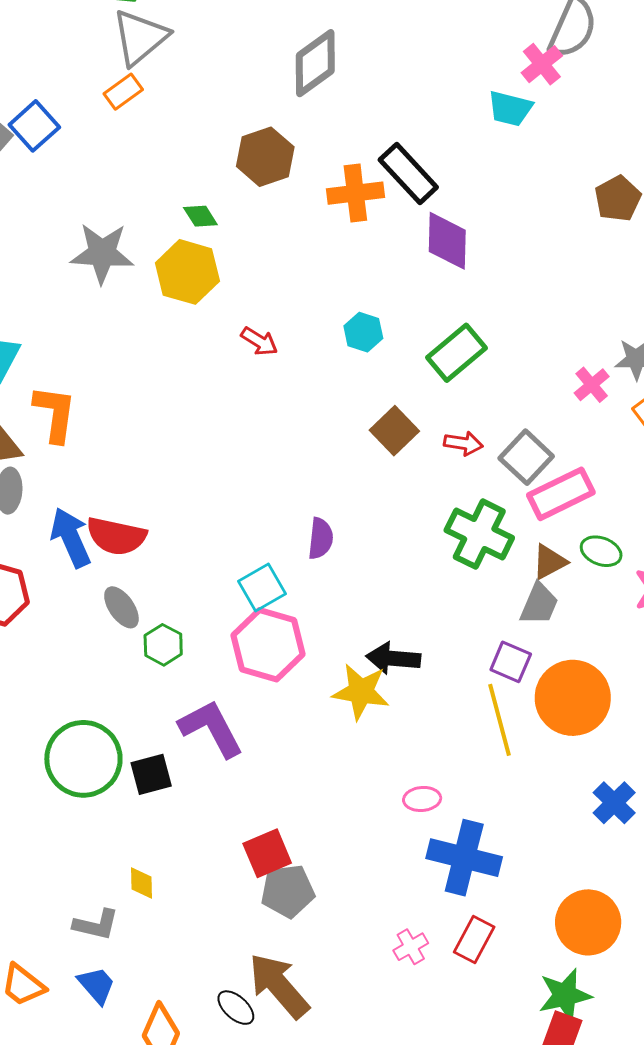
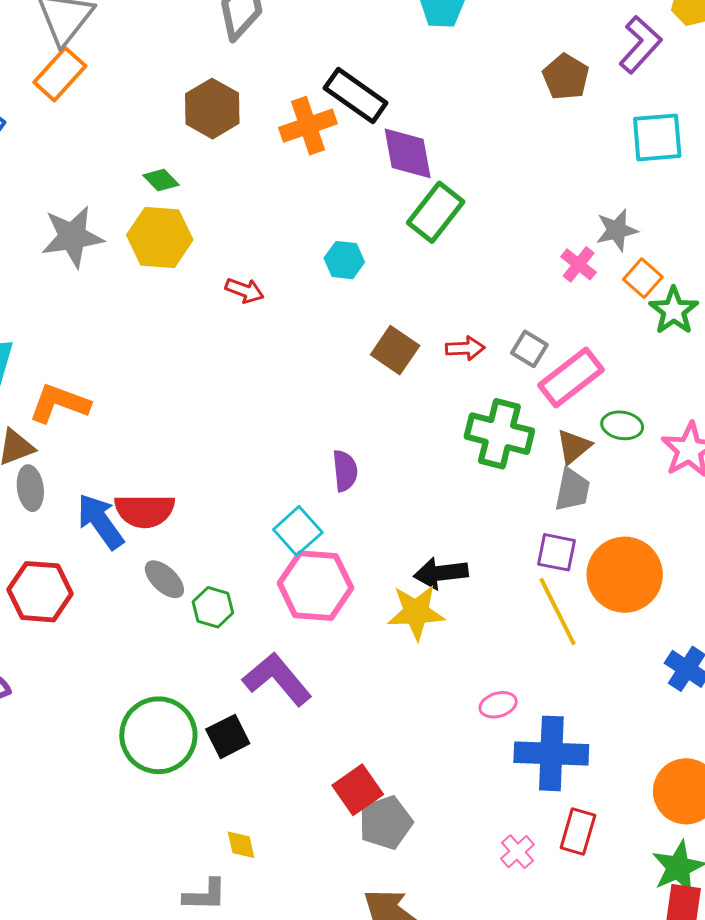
orange rectangle: (123, 92) -> (60, 74), size x1.4
green rectangle: (457, 353) -> (436, 212), moved
orange L-shape: (55, 414) -> (59, 403), turned -66
gray square: (526, 457) -> (529, 349), size x0.7

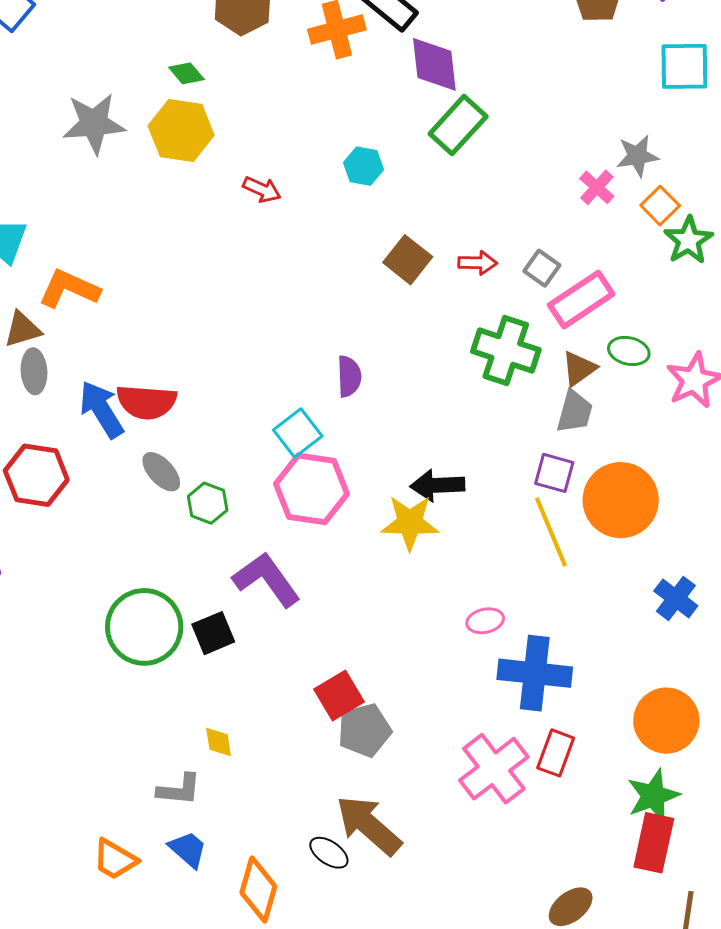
pink cross: (517, 852) -> (494, 769), size x2.0

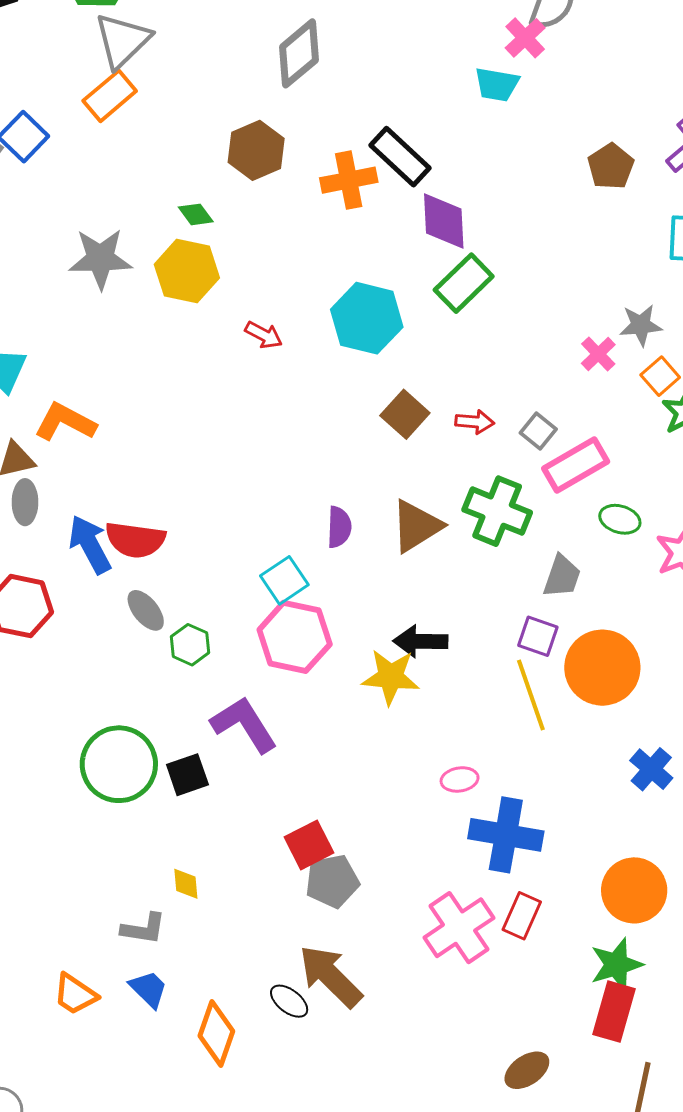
cyan hexagon: (364, 166) -> (367, 318), size x1.8
brown triangle: (579, 369) -> (416, 526), moved, size x1.5

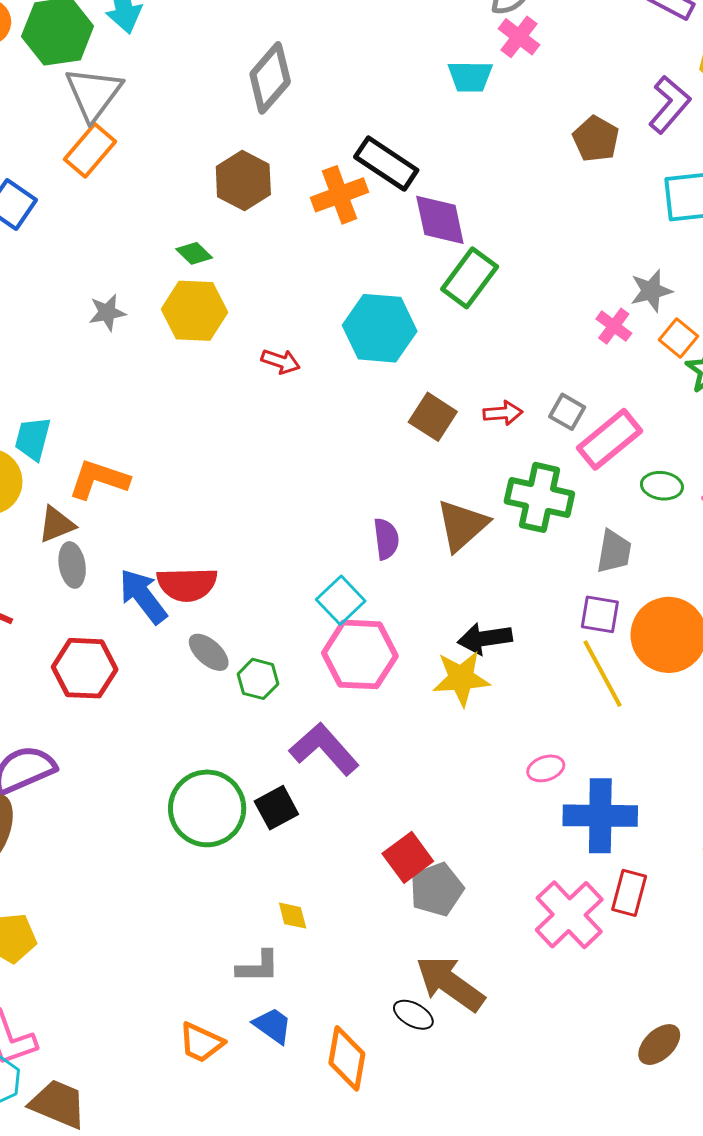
pink cross: (525, 38) -> (519, 37), moved
gray star: (100, 259) -> (107, 312), size x0.6

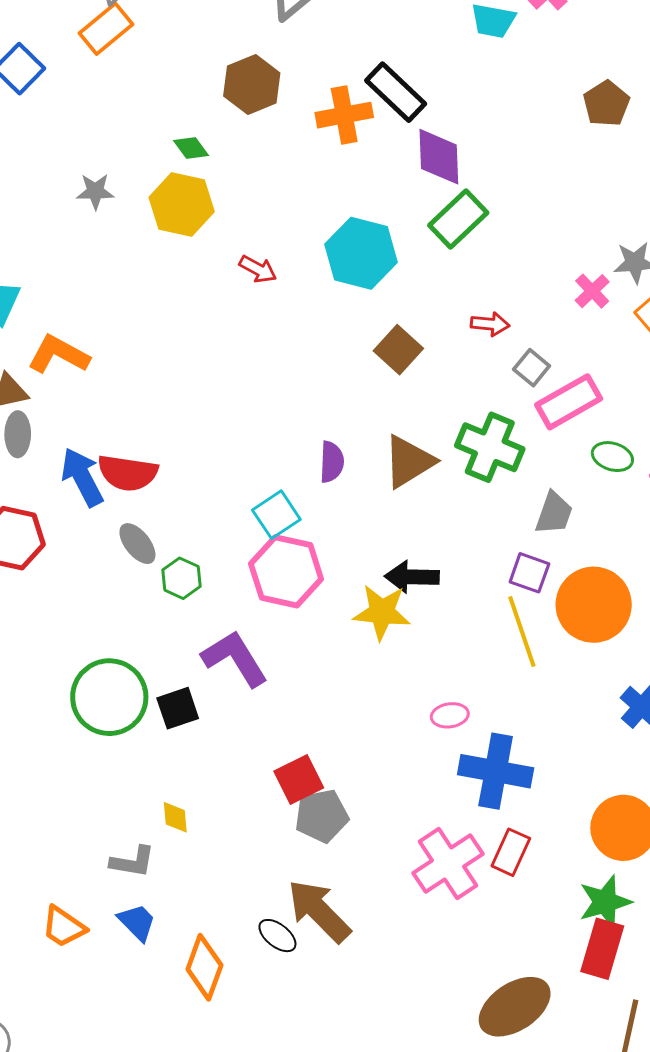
red arrow: (503, 413) -> (490, 324), moved
brown ellipse: (659, 1045) -> (515, 1007), size x1.6

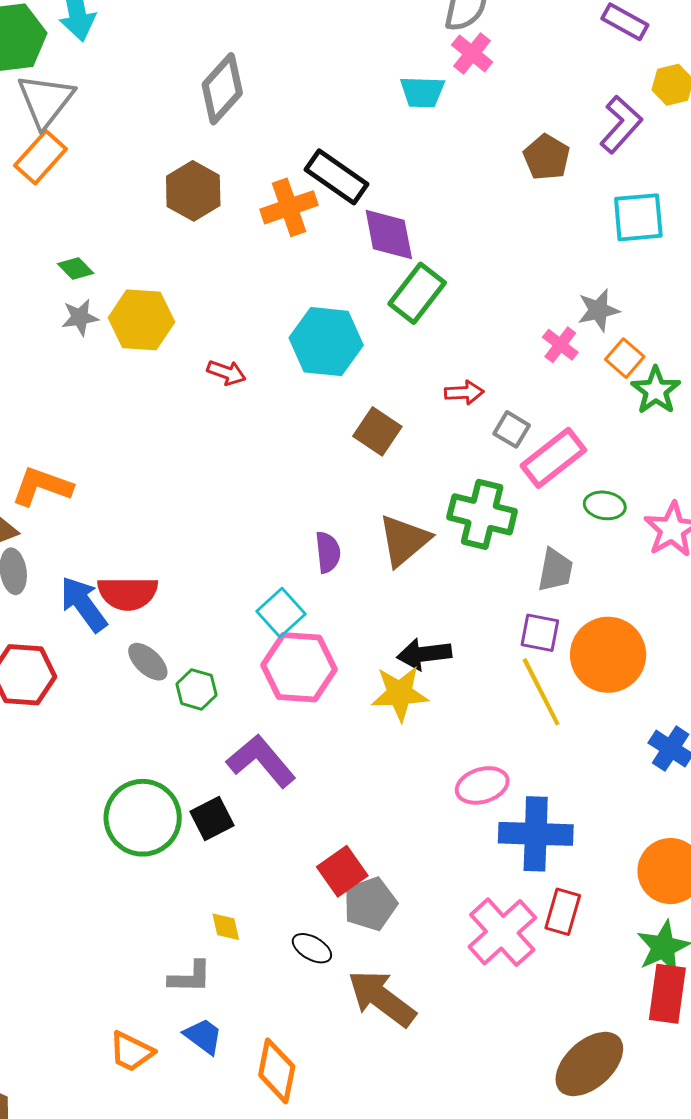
green diamond: (191, 148) -> (76, 269), moved
gray star: (95, 191) -> (80, 317), moved
pink ellipse: (450, 715) -> (482, 785), size x1.4
black ellipse: (277, 936) -> (312, 948), moved

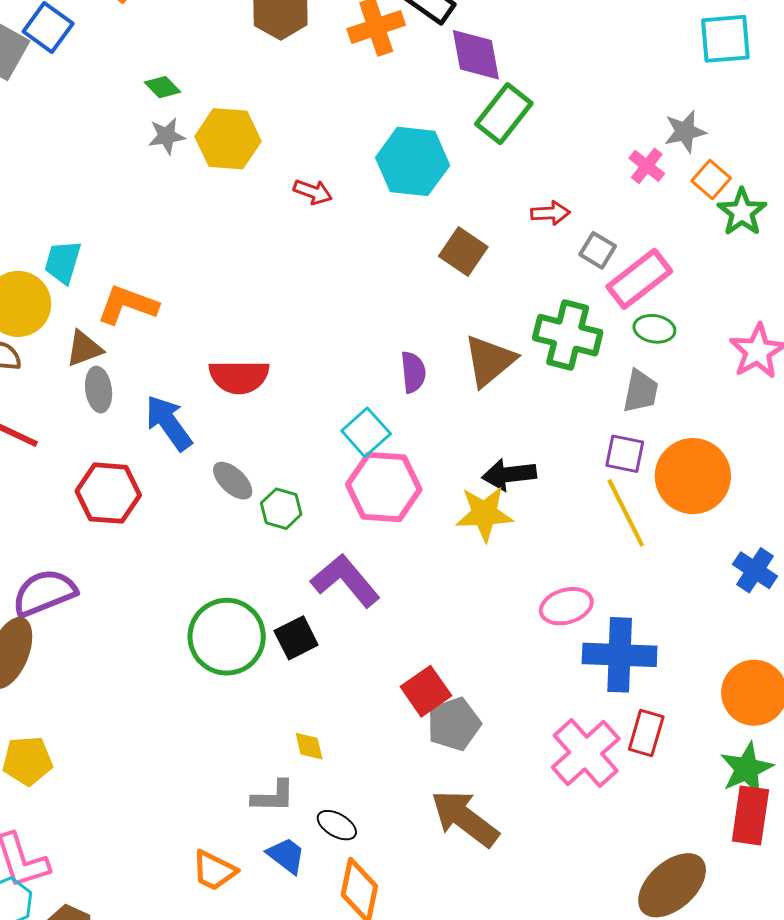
green ellipse: (605, 505) -> (654, 329), moved
red semicircle: (128, 593) -> (239, 377), moved
black ellipse: (312, 948) -> (337, 825), moved

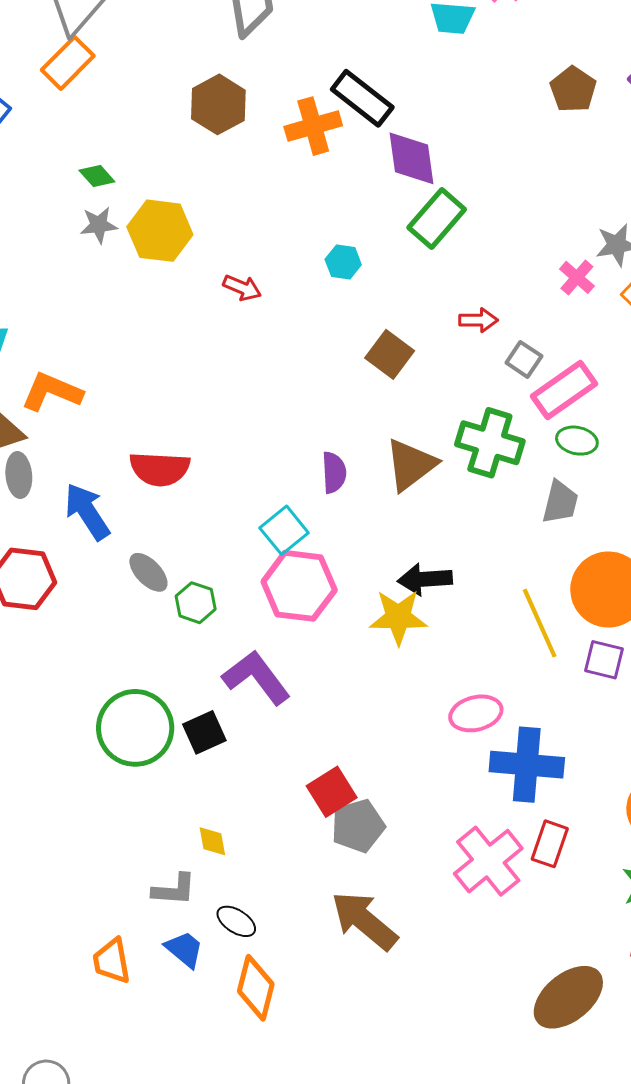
cyan hexagon: (413, 161) -> (343, 262), size x0.5
purple square: (625, 454) -> (604, 660), moved
orange trapezoid: (214, 871) -> (112, 961), turned 51

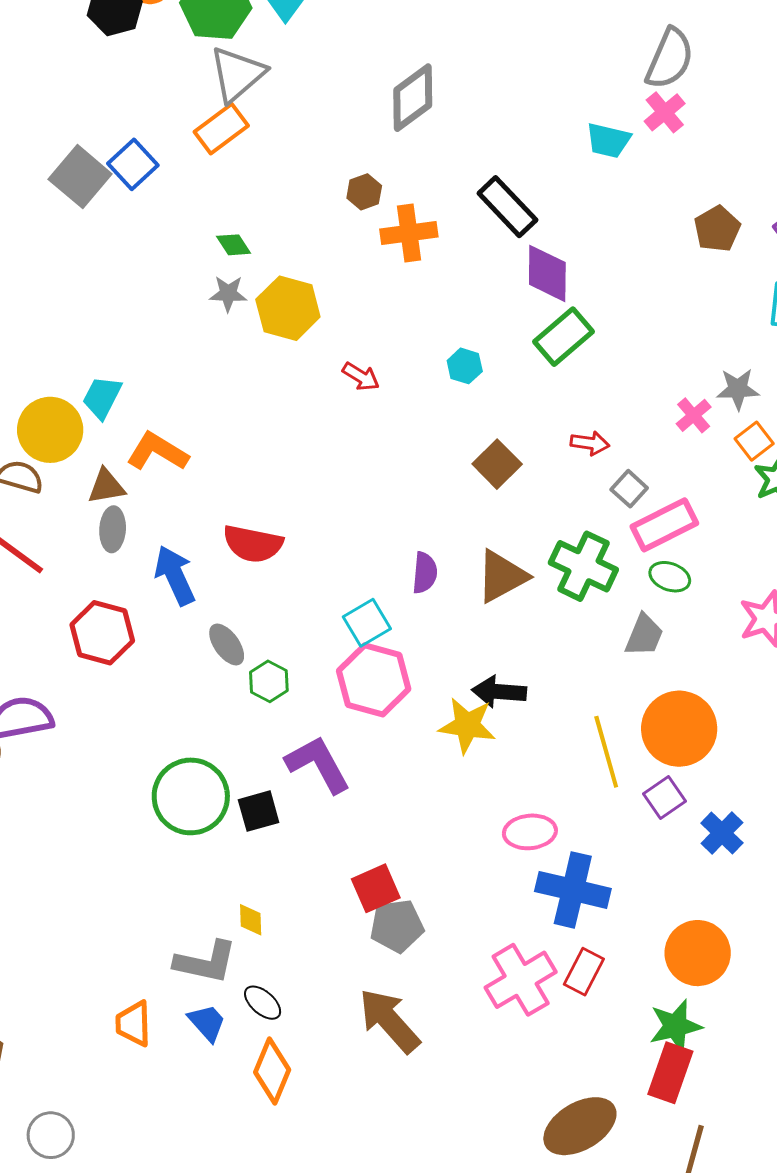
brown hexagon: (218, 104) -> (364, 192), size x0.6
orange cross: (313, 126) -> (409, 233), moved
purple square: (604, 660) -> (665, 797), turned 33
gray L-shape: (174, 890) -> (206, 962), size x1.4

